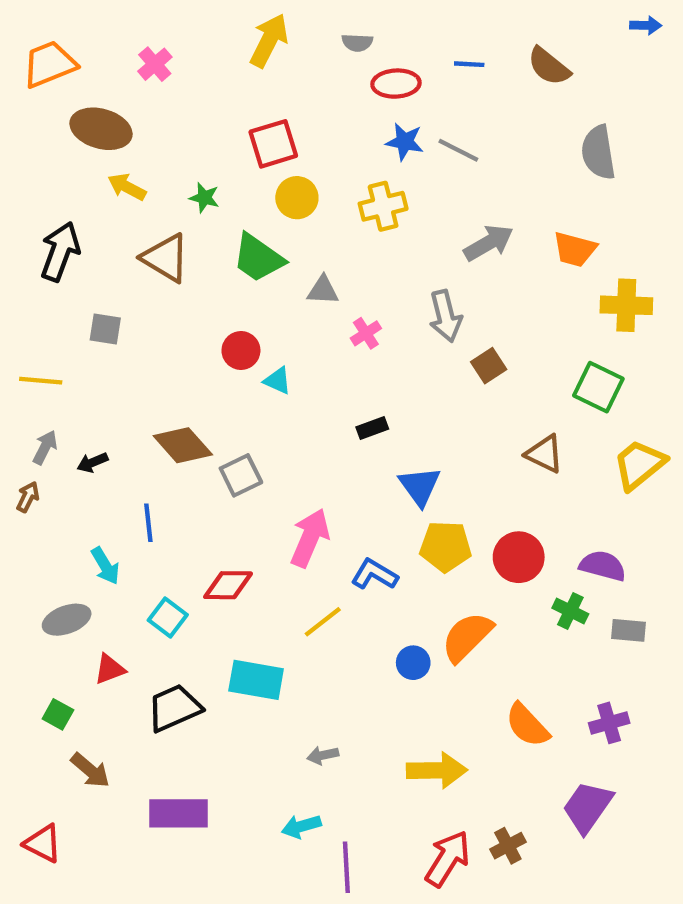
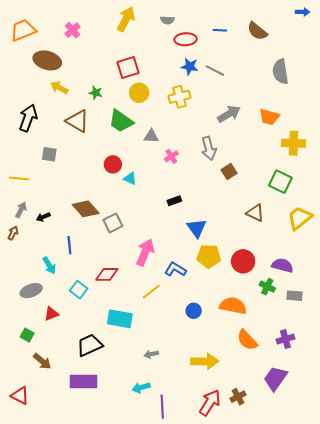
orange semicircle: (467, 637) -> (233, 306), moved, turned 56
black trapezoid: (174, 708) -> (90, 345), moved

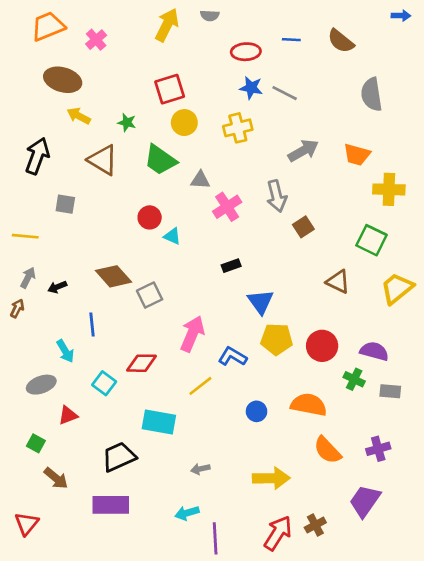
gray semicircle: (167, 20) -> (210, 16), moved
orange trapezoid: (23, 30) -> (48, 26), moved
pink cross: (171, 156) -> (227, 207), size x1.5
red triangle: (20, 396) -> (27, 524), turned 42

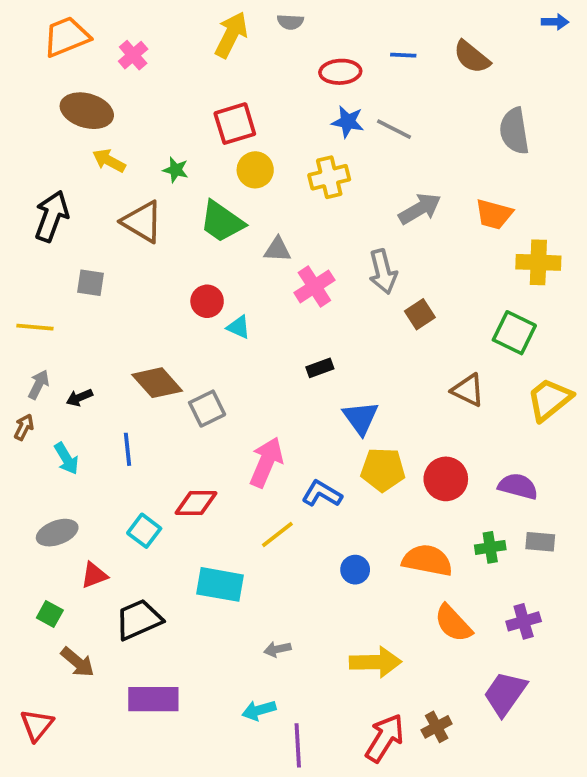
cyan arrow: (65, 351) -> (66, 459), moved
green cross: (354, 379) -> (490, 547), moved, turned -35
black trapezoid: (119, 457) -> (139, 620), moved

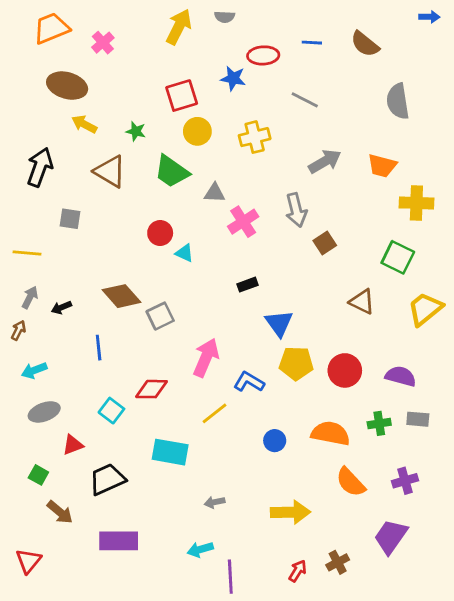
blue star: (348, 122) -> (233, 78), moved
cyan arrow: (66, 459) -> (34, 370), moved, turned 100
red arrow: (385, 738) -> (298, 571), size x0.6

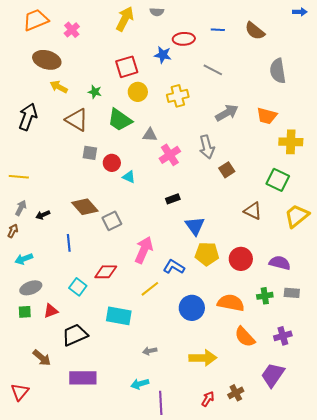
gray square: (70, 219) -> (90, 153), moved
blue circle: (275, 441) -> (192, 308), size x1.6
green square: (38, 475) -> (25, 312), moved, turned -32

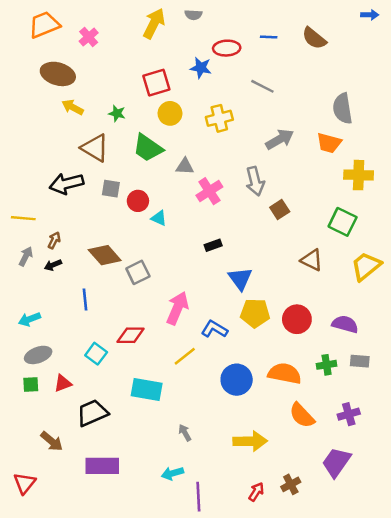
gray semicircle: (278, 71) -> (343, 108), moved
black arrow: (28, 117) -> (66, 184), moved, turned -124
brown arrow: (13, 231) -> (54, 240), moved
gray arrow: (150, 351) -> (185, 433), turned 72

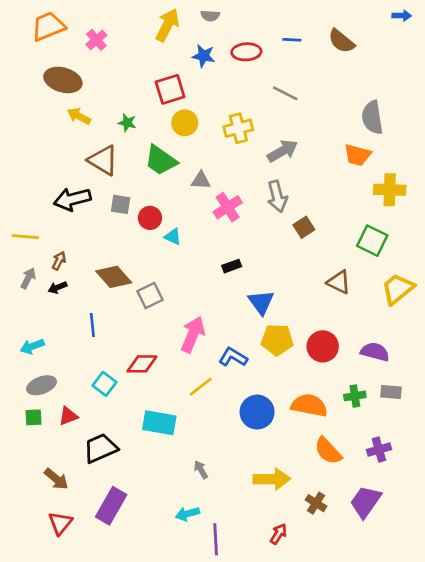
blue star: (201, 68) -> (204, 56), moved
gray arrow: (280, 139) -> (283, 151), moved
purple rectangle: (102, 466) -> (111, 506), turned -60
red triangle: (25, 483) -> (60, 523), moved
brown cross: (291, 484) -> (316, 503), moved, turned -30

